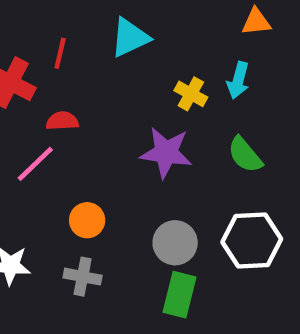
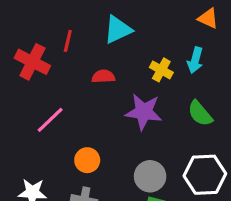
orange triangle: (256, 22) -> (208, 18), turned 30
red semicircle: (62, 121) -> (103, 76), moved

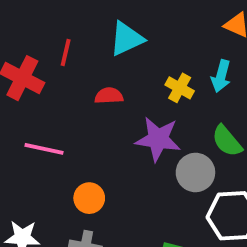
pink line: (50, 120) -> (44, 149), turned 56
gray circle: (150, 176) -> (195, 172), moved

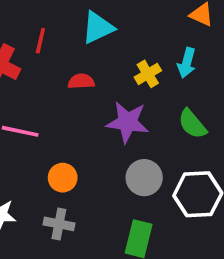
yellow cross: (180, 88) -> (148, 74), turned 30
gray circle: (195, 172) -> (144, 178), moved

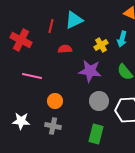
red line: (40, 41) -> (51, 26), moved

